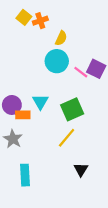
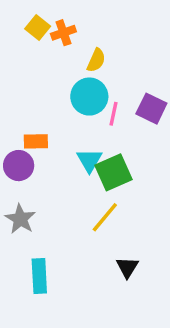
pink line: (81, 72) -> (113, 114), moved, turned 64
cyan triangle: (40, 102) -> (89, 160), moved
orange rectangle: (23, 115) -> (36, 141), moved

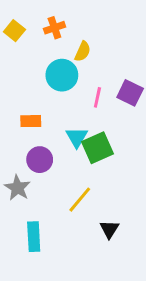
yellow square: (38, 28) -> (14, 31), moved
cyan circle: (89, 97) -> (62, 75), moved
purple circle: (19, 166) -> (40, 160), moved
yellow line: (105, 217) -> (80, 200), moved

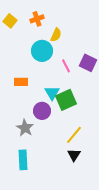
pink line: (97, 97) -> (66, 66), turned -40
purple circle: (40, 160) -> (42, 111), moved
gray star: (17, 188) -> (25, 128), moved
yellow line: (80, 200) -> (74, 135), moved

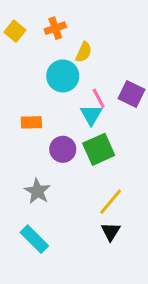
cyan triangle: (52, 93) -> (91, 115), moved
purple circle: (42, 111) -> (63, 149), moved
cyan rectangle: (23, 160) -> (34, 239), turned -42

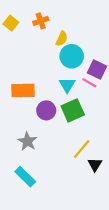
cyan circle: (63, 76) -> (72, 56), moved
pink line: (99, 98) -> (89, 83), moved, turned -32
orange rectangle: (31, 122) -> (23, 91), size x1.5
black triangle: (111, 232) -> (95, 165), moved

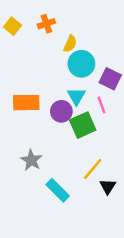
pink line: (89, 83) -> (101, 105), moved, turned 40
purple circle: (46, 110) -> (61, 111), moved
cyan rectangle: (25, 177) -> (58, 190), moved

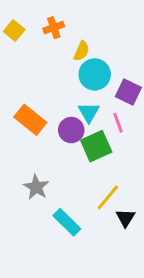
orange rectangle: (26, 103) -> (30, 120), turned 40

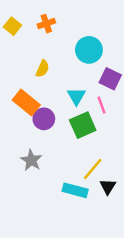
yellow semicircle: (82, 51) -> (43, 69), moved
cyan circle: (95, 74) -> (89, 50), moved
purple circle: (71, 130) -> (44, 119), moved
cyan rectangle: (67, 222) -> (75, 190), moved, turned -30

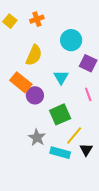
yellow semicircle: (43, 69) -> (34, 55), size x1.5
pink line: (102, 105) -> (88, 94), moved
green square: (83, 125) -> (60, 114), moved
gray star: (31, 160) -> (37, 138), moved

